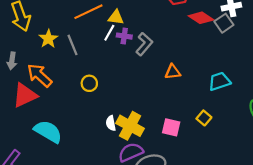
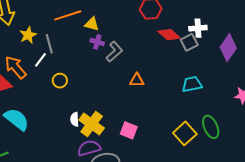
white line: (109, 33) -> (40, 60), moved
cyan trapezoid: (219, 81) -> (192, 84), moved
yellow square: (204, 118) -> (185, 133), moved, size x1.6

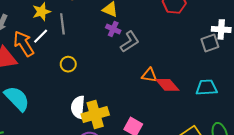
red diamond: (169, 35) -> (167, 85), moved
white line: (40, 60) -> (41, 36), moved
white semicircle: (75, 119) -> (78, 107), size x1.5
yellow cross: (92, 124) -> (95, 115), turned 30

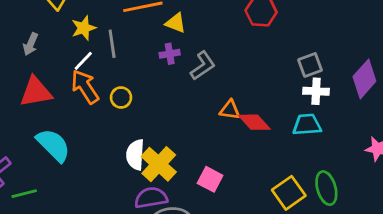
purple cross: (113, 29) -> (170, 54), moved, turned -32
white cross: (221, 29) -> (316, 91), moved
orange arrow: (24, 44) -> (85, 87), moved
yellow cross: (95, 115) -> (159, 164), turned -30

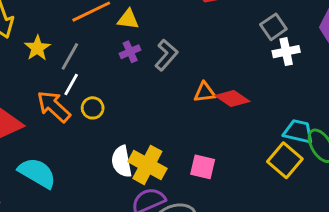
gray line: (112, 44) -> (70, 56), turned 52
white line: (83, 61) -> (71, 84), moved
cyan trapezoid: (307, 125) -> (298, 131), moved, turned 32

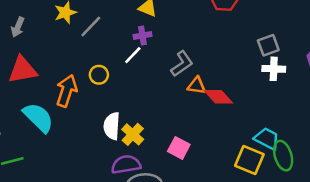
gray L-shape: (166, 55) -> (182, 64), moved
white line: (71, 84) -> (133, 55), moved
orange arrow: (54, 106) -> (67, 91), moved, turned 52
yellow square: (285, 160) -> (249, 160), turned -32
yellow cross: (147, 165) -> (133, 134), size x0.7

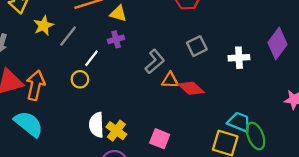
gray square: (268, 45) -> (197, 46), moved
white line: (133, 55) -> (92, 58), moved
orange arrow: (67, 91) -> (35, 85), moved

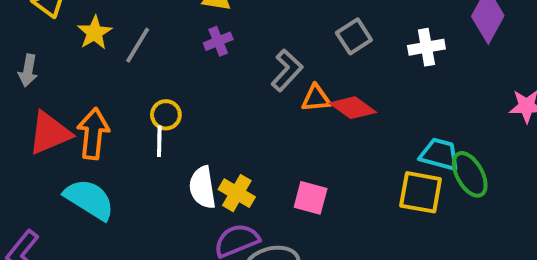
white line: (92, 58) -> (159, 141), moved, turned -30

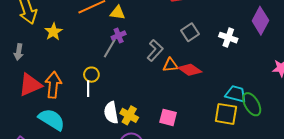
gray line: (138, 45) -> (110, 48), moved
white cross: (426, 47) -> (228, 38), turned 30

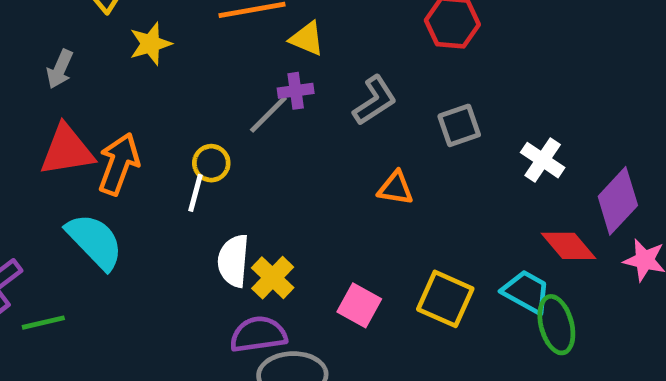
purple diamond: (260, 21) -> (618, 201), moved
gray L-shape: (155, 50) -> (375, 100), moved
red diamond: (190, 70) -> (568, 246), moved
yellow square: (226, 114) -> (445, 299), moved

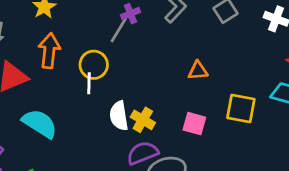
yellow circle: (211, 163) -> (94, 65), size x1.4
orange arrow: (119, 164) -> (49, 51), moved
orange triangle: (396, 188) -> (198, 71), moved

